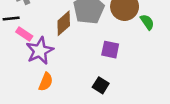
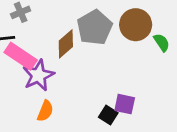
pink rectangle: (24, 34) -> (21, 56), size x1.6
purple square: (110, 50) -> (125, 104), moved

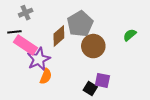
brown circle: (136, 25) -> (93, 46), moved
green semicircle: (162, 42) -> (130, 35), turned -96
orange semicircle: (45, 111) -> (46, 76), moved

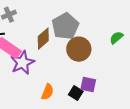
orange semicircle: (46, 76) -> (48, 92), moved

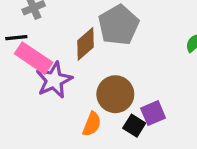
brown circle: (79, 49) -> (115, 94), moved
purple square: (88, 85) -> (153, 113), turned -35

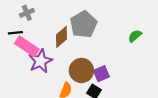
purple square: (153, 113) -> (101, 74), moved

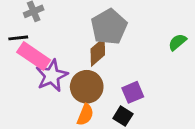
brown diamond: (61, 37) -> (98, 52), moved
brown circle: (81, 70) -> (87, 87), moved

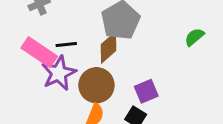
black line: (18, 38) -> (66, 45), moved

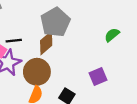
purple square: (146, 91) -> (98, 76), moved

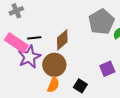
gray pentagon: (55, 22) -> (101, 22), moved

